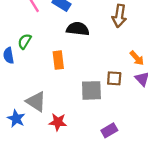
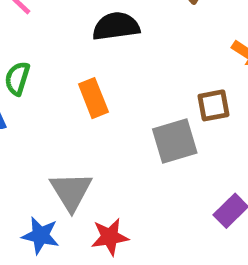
gray triangle: (36, 101) -> (71, 191), turned 40
red star: (58, 122) -> (110, 237), moved

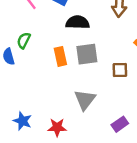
gray square: (175, 141) -> (87, 54), moved
gray triangle: (71, 191) -> (85, 100), moved

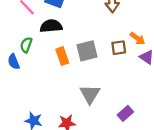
black semicircle: (78, 22) -> (51, 26), moved
brown square: (120, 70) -> (119, 48), moved

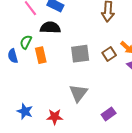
brown square: (119, 48) -> (109, 54), turned -32
orange rectangle: (62, 56) -> (41, 55), moved

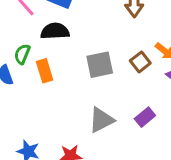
gray triangle: (78, 93) -> (101, 120), turned 30
purple rectangle: (109, 114) -> (145, 117), moved

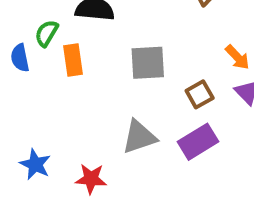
brown square: (140, 62) -> (200, 94), moved
purple rectangle: (145, 117) -> (198, 142), size x1.4

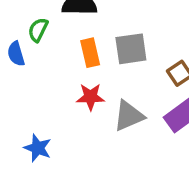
orange rectangle: (73, 60) -> (90, 53), moved
red star: (91, 179) -> (90, 97), moved

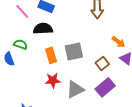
green semicircle: (38, 30) -> (20, 44), turned 88

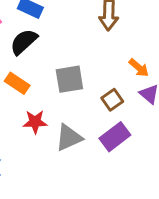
black semicircle: (43, 29) -> (24, 42), turned -42
orange rectangle: (51, 55) -> (17, 83), moved, turned -42

